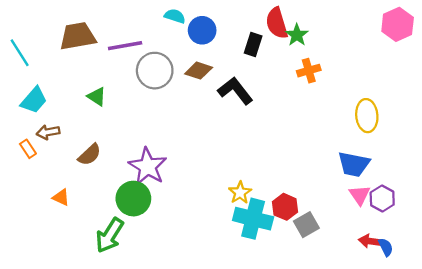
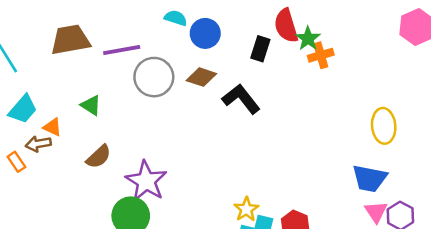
orange cross: (309, 71) -> (321, 55), moved
brown semicircle: (90, 155) -> (99, 157), moved
orange triangle: (61, 197) -> (52, 127), moved

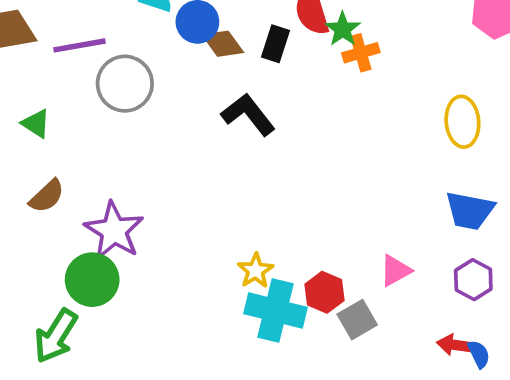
brown diamond: (201, 77) -> (223, 44), moved, turned 36
yellow ellipse: (384, 126) -> (462, 122), moved
blue trapezoid: (370, 178) -> (470, 211), moved
pink triangle: (376, 212) -> (395, 271), moved, turned 35

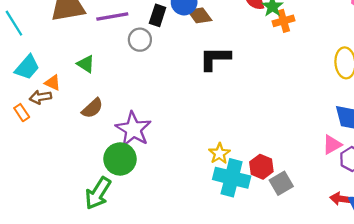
black rectangle: (275, 44) -> (158, 15), moved
gray circle: (125, 84) -> (140, 40), size x0.7
black L-shape: (248, 114) -> (215, 58), turned -52
pink triangle: (395, 271) -> (332, 145), moved

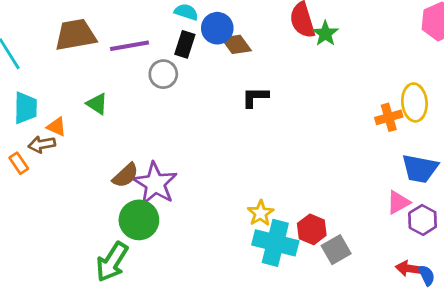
orange cross: (283, 21) -> (389, 117), moved
black L-shape: (215, 58) -> (255, 97), size x0.7
cyan trapezoid: (27, 67) -> (26, 108), turned -40
brown semicircle: (92, 108) -> (125, 175), moved

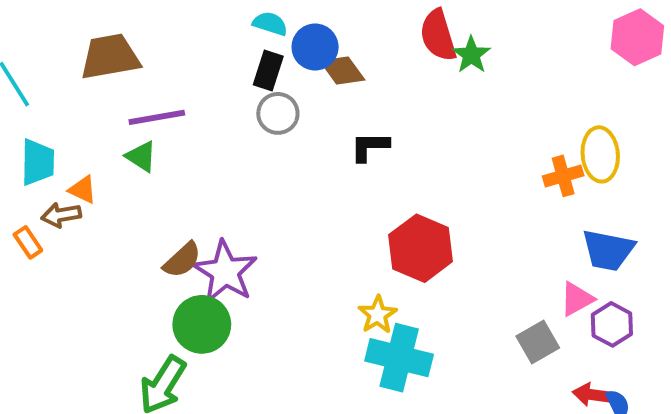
purple line: (129, 46) -> (157, 117), moved
gray circle: (163, 74) -> (278, 113), moved
red hexagon: (312, 229) -> (421, 248), moved, size x1.5
gray square: (336, 250) -> (538, 342), moved

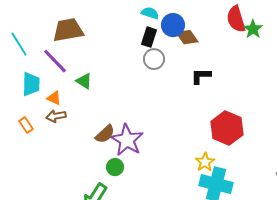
purple line: (157, 117) -> (55, 61), moved, turned 56
brown arrow: (61, 215) -> (56, 116), moved
green circle: (202, 324) -> (115, 167), size x0.6

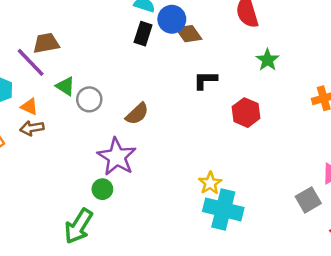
green star: (253, 29) -> (268, 60), moved
brown trapezoid: (68, 30) -> (46, 43), moved, size x0.7
gray circle: (154, 59) -> (89, 99), moved
red hexagon: (227, 128) -> (246, 113), moved, size x0.7
brown semicircle: (105, 134) -> (137, 114), moved

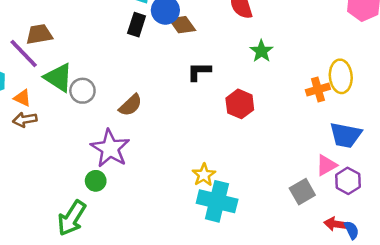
green triangle: (65, 86) -> (58, 78), size x1.5

